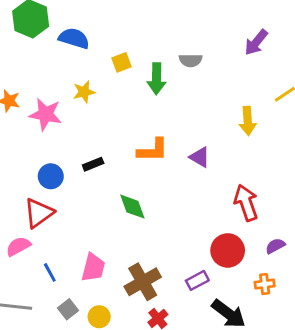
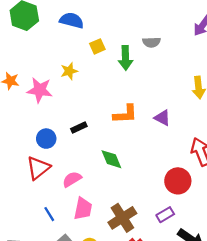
blue semicircle: (74, 38) -> (72, 20), moved
pink semicircle: (18, 246) -> (72, 179), moved
red circle: (228, 250) -> (178, 181), moved

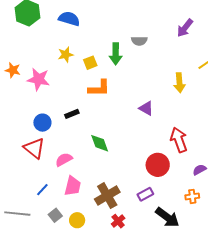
yellow square: (97, 46) -> (90, 63), moved
yellow star: (69, 71) -> (66, 55), moved
orange L-shape: (125, 114) -> (99, 88), moved
red triangle: (38, 168) -> (34, 148), turned -45
blue line: (49, 214) -> (42, 190), turned 72

